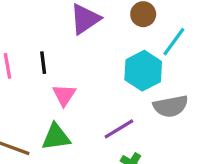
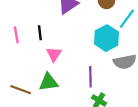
purple line: (119, 129) -> (90, 77), turned -60

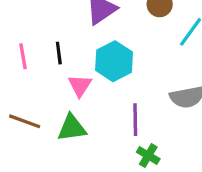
cyan hexagon: (107, 38) -> (114, 61), moved
brown line: (21, 90) -> (25, 121), moved

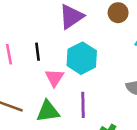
purple line: (135, 120) -> (83, 105), moved

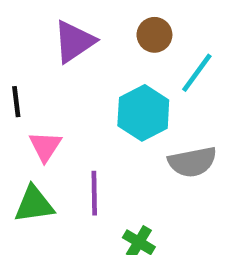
cyan hexagon: (82, 58) -> (143, 113), moved

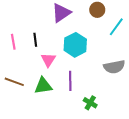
cyan hexagon: (143, 113) -> (75, 45), moved

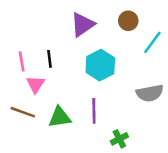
pink triangle: (48, 60) -> (36, 84), moved
green cross: (90, 103) -> (119, 139), turned 32

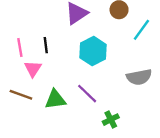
purple line: (94, 111) -> (87, 94), turned -45

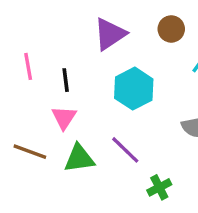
pink line: (20, 48) -> (28, 66), moved
pink triangle: (33, 69) -> (64, 118), moved

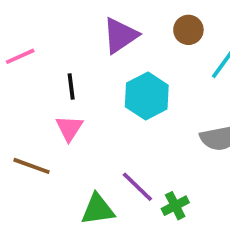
pink line: (28, 66) -> (20, 56), moved, turned 76
purple line: (125, 150) -> (137, 187), moved
green triangle: (79, 158) -> (98, 209), moved

